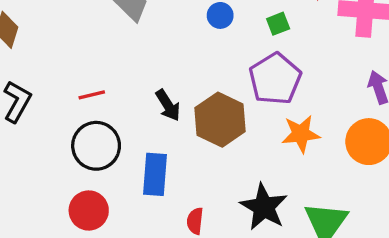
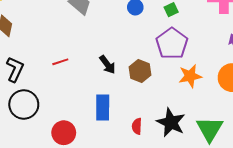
brown hexagon: (220, 120) -> (140, 71), size x0.7
black circle: (96, 146) -> (24, 104), moved
red semicircle: (195, 221) -> (137, 126), moved

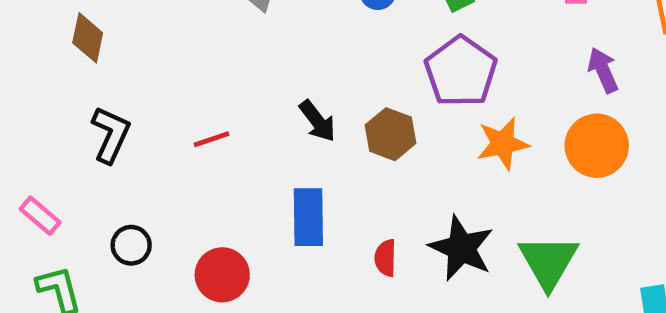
red line: (60, 62) -> (212, 139), moved
black circle: (24, 104) -> (131, 245), moved, size x0.6

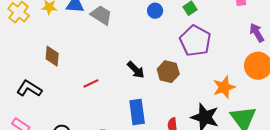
brown diamond: (88, 38) -> (52, 56), moved
black L-shape: (111, 135) -> (29, 89), moved, turned -75
orange star: (503, 144) -> (224, 87), moved

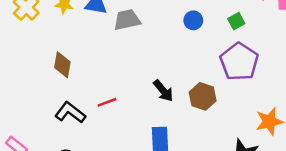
gray trapezoid: (101, 15) -> (127, 20), turned -50
black L-shape: (29, 89) -> (70, 113), moved

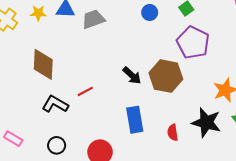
brown diamond: (62, 65) -> (43, 64), size x1.4
brown hexagon: (203, 96) -> (166, 76), size x1.4

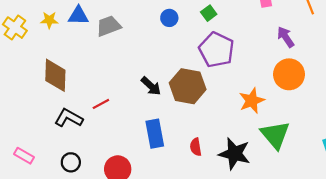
black star: (206, 122) -> (235, 154), moved

